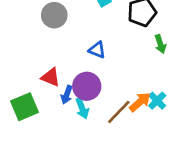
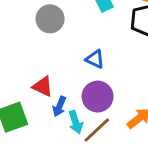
purple circle: (87, 86) -> (98, 97), moved
brown line: (119, 112) -> (97, 130), moved

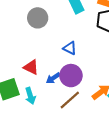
blue arrow: (59, 106) -> (53, 78), moved, turned 32
cyan arrow: (76, 122) -> (30, 96), moved

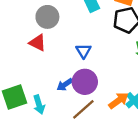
blue triangle: (70, 48) -> (83, 51), turned 32
red triangle: (31, 67) -> (38, 43), moved

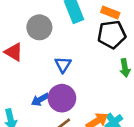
gray circle: (47, 17) -> (39, 27), moved

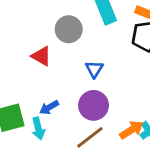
blue arrow: (40, 100) -> (49, 107), moved

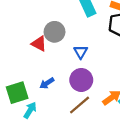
gray circle: (69, 29) -> (55, 32), moved
cyan arrow: (38, 128) -> (30, 110), moved, turned -133

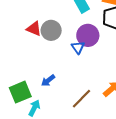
red triangle: (39, 44) -> (34, 29), moved
purple circle: (81, 80) -> (88, 35), moved

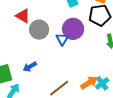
gray circle: (51, 30) -> (39, 30), moved

